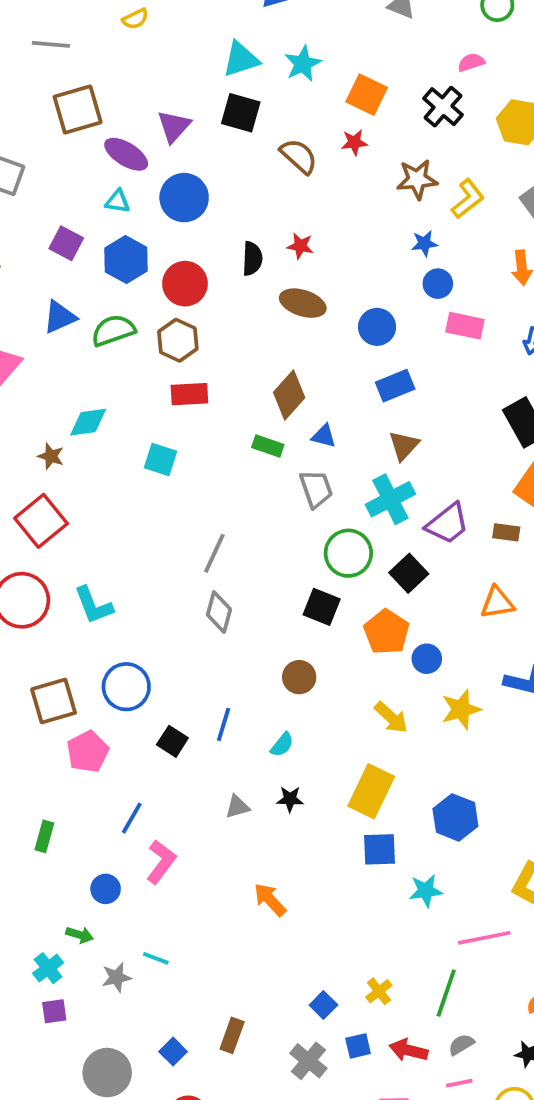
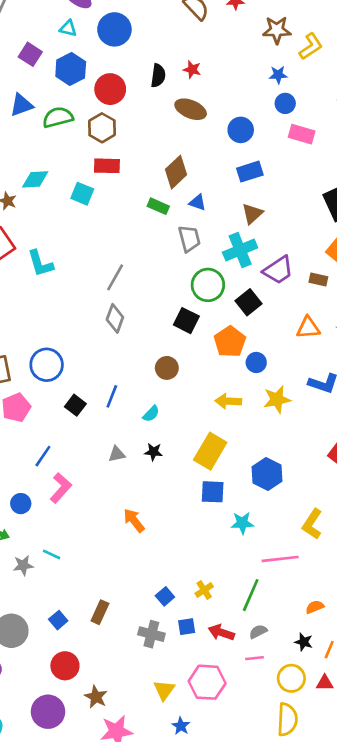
cyan square: (161, 460) -> (82, 194), moved
cyan L-shape: (93, 605) -> (40, 264), moved
yellow arrow: (391, 717) -> (228, 401), turned 135
gray cross: (308, 1061) -> (151, 634), turned -30

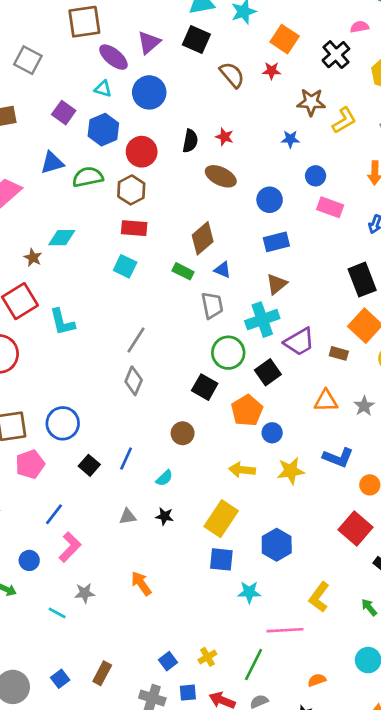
blue star: (278, 75) -> (290, 139), moved
cyan square: (82, 194) -> (125, 266), moved
gray star: (23, 565) -> (85, 593), moved

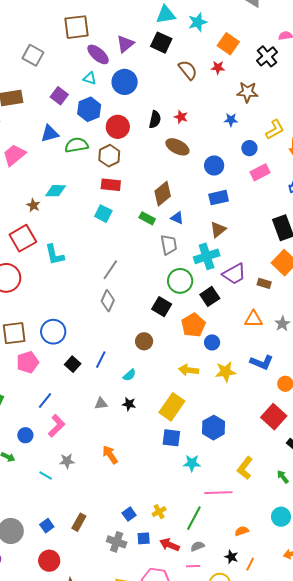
yellow L-shape: (344, 120) -> (275, 130), moved
pink rectangle: (330, 207) -> (260, 172), turned -48

